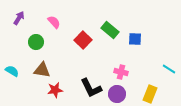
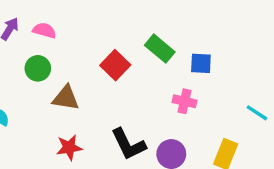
pink semicircle: (54, 22) -> (44, 30), moved, turned -32
brown triangle: (42, 70) -> (66, 98), moved
pink cross: (121, 72) -> (184, 101), moved

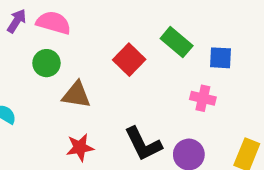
pink semicircle: (44, 30) -> (54, 23), size x1.4

